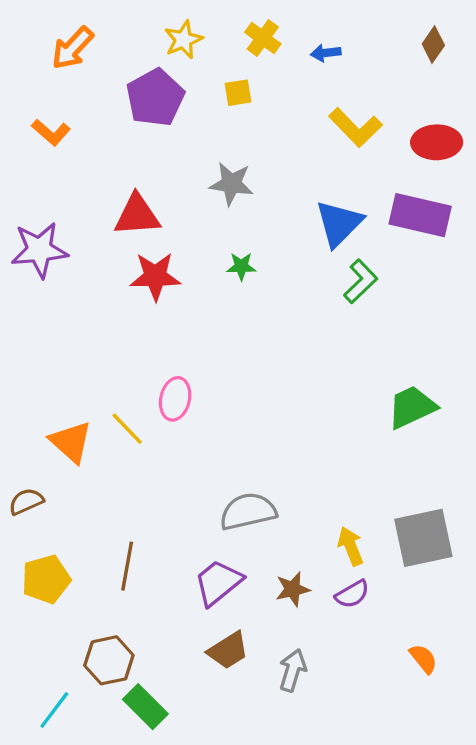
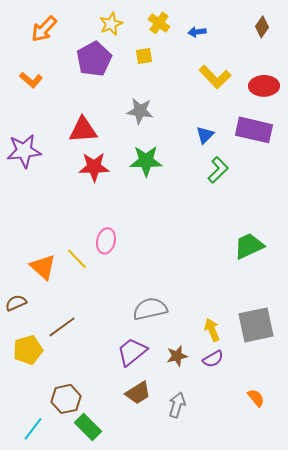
blue triangle: (339, 223) -> (205, 135), size x0.6
green star: (241, 266) -> (146, 161), size x1.8
brown line: (127, 566) -> (62, 327), moved, turned 44

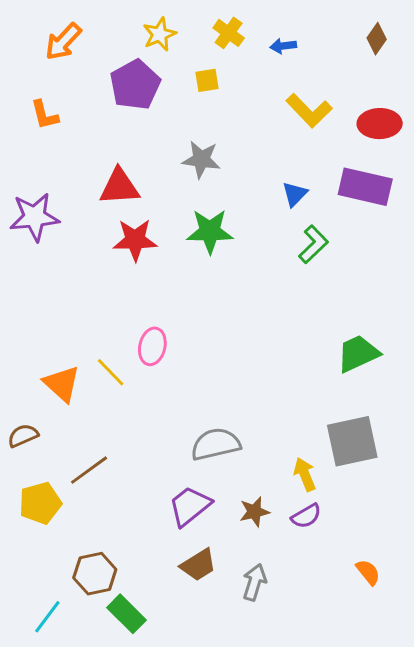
orange L-shape: (31, 80) -> (45, 115), turned 35
gray square: (256, 325) -> (352, 441), moved

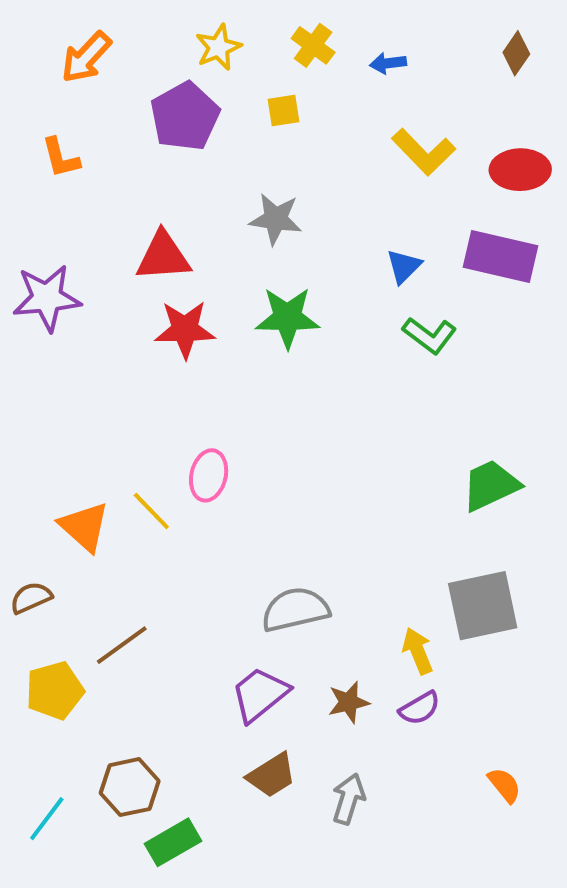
green L-shape: (313, 244) -> (429, 335), turned 81
green rectangle: (126, 614) -> (173, 842), turned -75
cyan line: (47, 617) -> (47, 819), moved

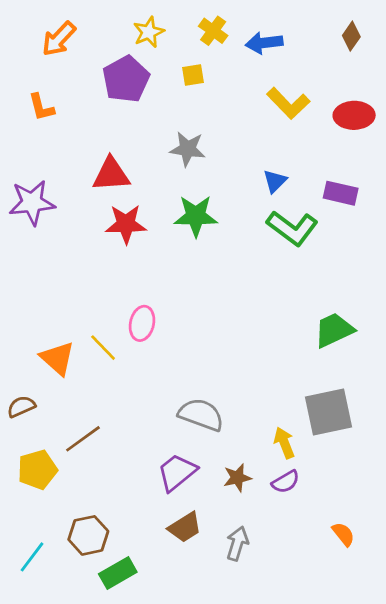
blue arrow: (388, 63) -> (264, 43), size x1.5
purple rectangle: (500, 256) -> (341, 193), moved, size x0.7
green L-shape: (429, 335) -> (292, 228), size x1.4
gray semicircle: (295, 610) -> (201, 415), turned 33

